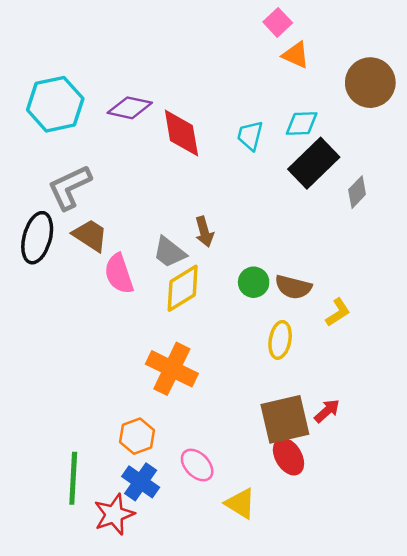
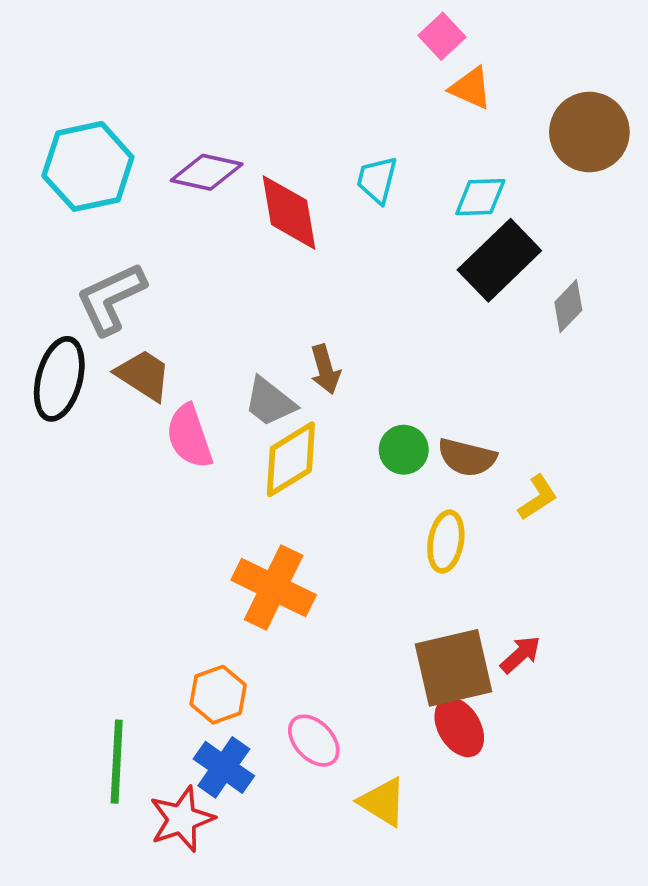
cyan trapezoid: (250, 135) -> (377, 180), moved

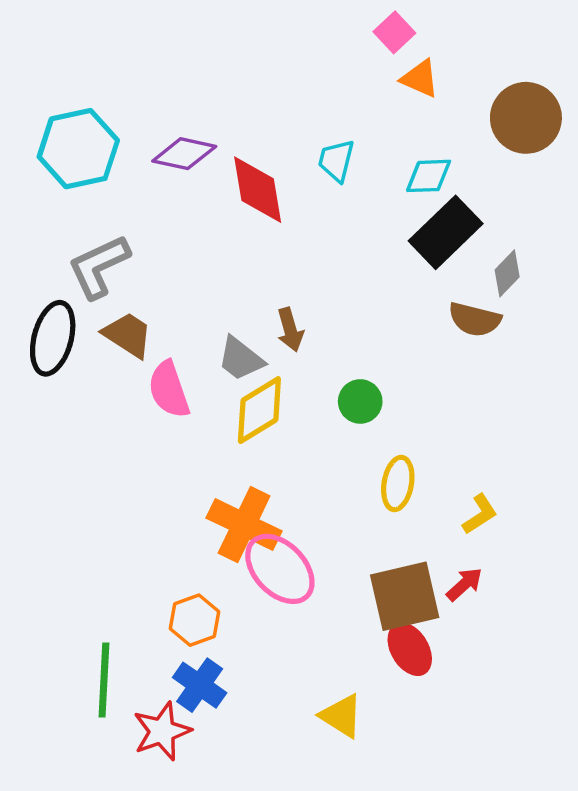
brown semicircle: (467, 457) -> (475, 319), moved
yellow L-shape: (538, 498) -> (480, 514), moved
pink ellipse: (314, 741) -> (280, 569), moved, size x1.5

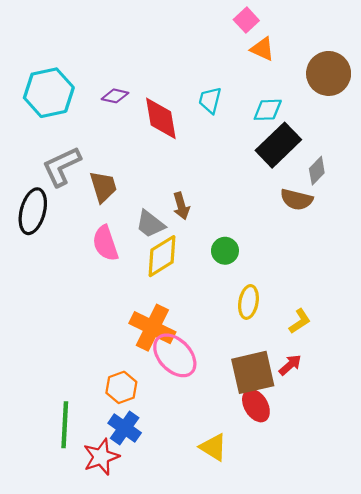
purple diamond: (184, 154) -> (115, 96), size x0.7
brown trapezoid: (128, 335) -> (103, 187), moved, turned 40

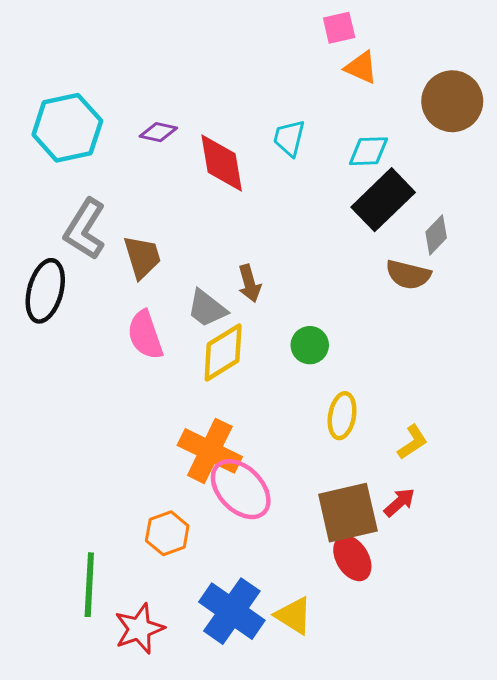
pink square: (246, 20) -> (339, 28), turned 30
gray L-shape: (62, 166) -> (85, 229), turned -33
blue cross: (125, 428) -> (232, 611), moved, size x1.4

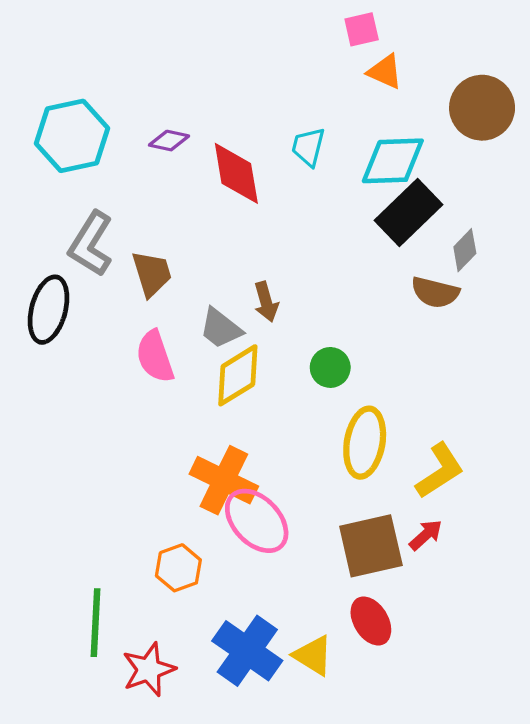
cyan diamond: (368, 151) -> (393, 161), size x1.5
yellow ellipse: (342, 416) -> (365, 443), size x1.4
yellow L-shape: (413, 442) -> (440, 471), size x1.5
red ellipse: (352, 558) -> (371, 621), moved

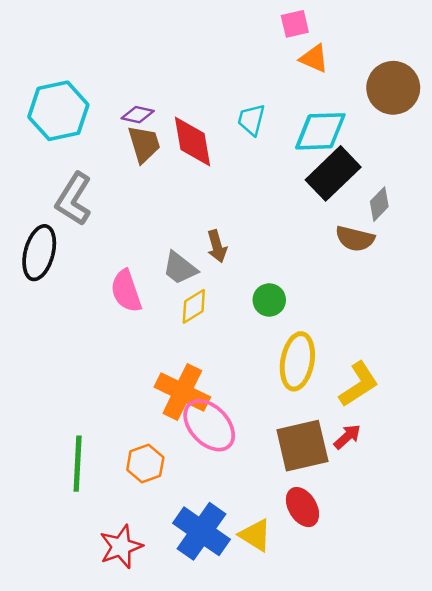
brown trapezoid: (152, 274) -> (144, 144), moved
yellow diamond: (238, 375) -> (194, 306), size x0.7
green line: (95, 623) -> (78, 464), moved

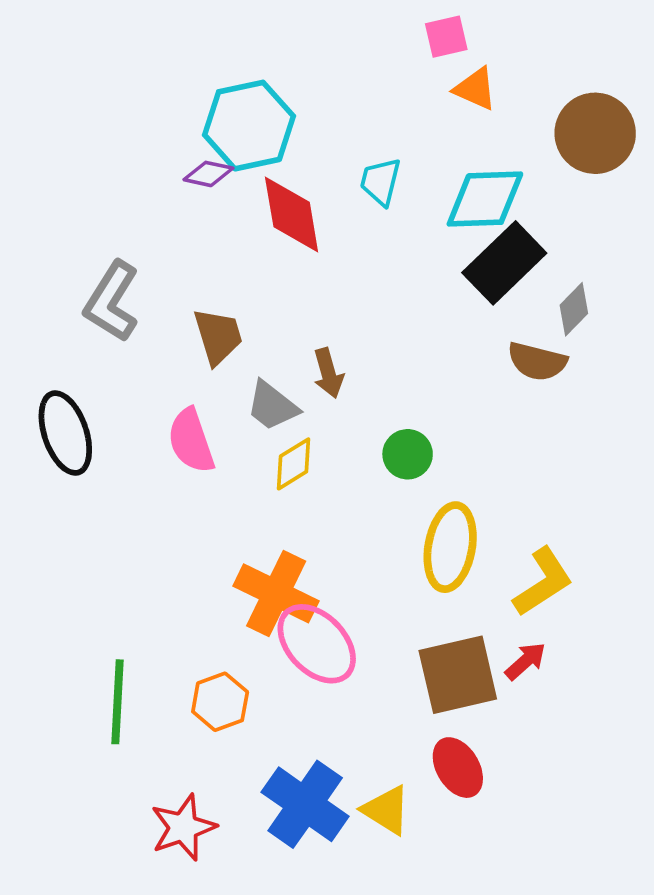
cyan hexagon: (58, 111) -> (249, 126), moved
brown trapezoid: (144, 144) -> (218, 336), moved
black ellipse: (39, 253) -> (65, 433), moved, turned -34

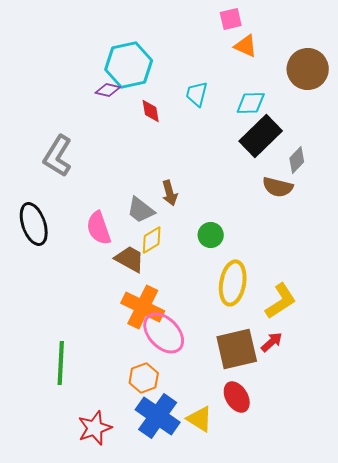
cyan diamond: (485, 199) -> (251, 103), size x0.7
red diamond: (292, 214) -> (151, 111), size x0.6
brown trapezoid: (218, 336) -> (130, 259), moved, turned -44
orange hexagon: (220, 702) -> (144, 378), moved

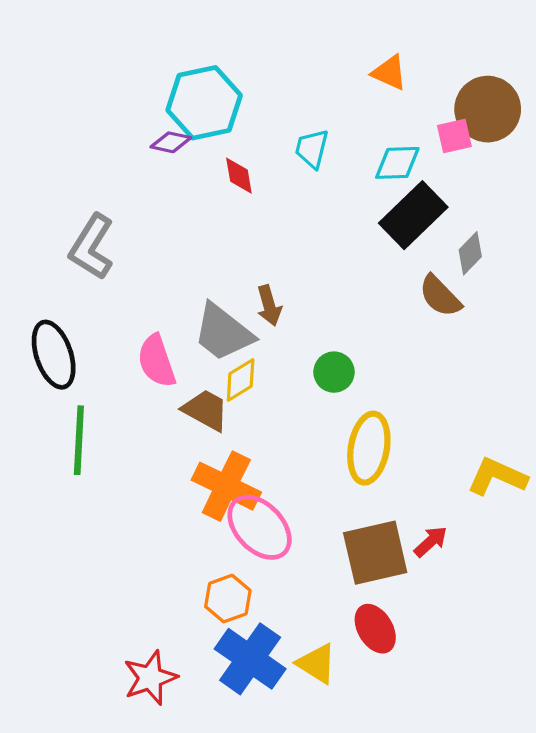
pink square: (231, 19) -> (454, 136), moved
brown semicircle: (278, 187) -> (440, 296), turned 32
gray trapezoid: (141, 210) -> (223, 332), size x1.4
yellow L-shape: (281, 301) -> (497, 477), moved, turned -123
green line: (61, 363) -> (79, 440), moved

